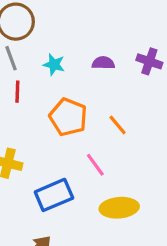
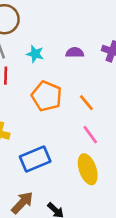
pink line: (95, 165) -> (90, 135), moved
yellow ellipse: (119, 208) -> (88, 169), turned 76

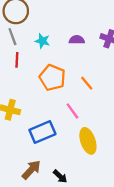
pink line: (90, 135) -> (72, 111), moved

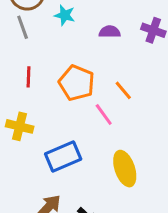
cyan star: (42, 41) -> (65, 15), moved
red line: (17, 60) -> (29, 77), moved
pink line: (72, 111) -> (104, 114), moved

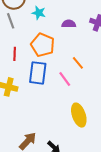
orange pentagon: (77, 83) -> (43, 45), moved
blue rectangle: (63, 157) -> (38, 73), moved, turned -60

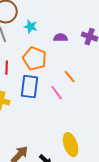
yellow ellipse: (79, 115) -> (71, 145), moved

